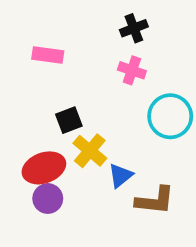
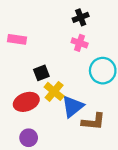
pink rectangle: (48, 55) -> (17, 39), moved
blue triangle: (120, 176) -> (73, 106), size x1.5
purple circle: (48, 199) -> (29, 138), moved

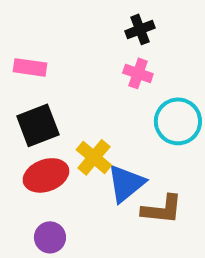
black square: (41, 73) -> (38, 125), moved, size x1.5

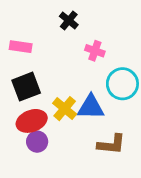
black cross: (140, 29) -> (69, 20), moved, turned -30
blue triangle: (126, 183) -> (91, 107), moved, turned 40
purple circle: (50, 237) -> (37, 142), moved

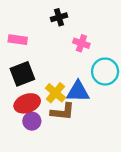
black cross: (69, 20) -> (59, 17), turned 35
brown L-shape: (111, 144) -> (63, 112), moved

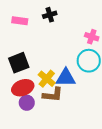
pink rectangle: (18, 40) -> (20, 21), moved
pink cross: (81, 43) -> (92, 37), moved

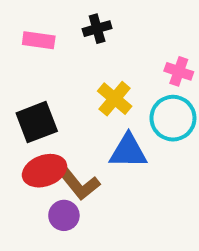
yellow cross: (47, 79) -> (115, 99), moved
brown L-shape: (53, 95) -> (80, 184), moved, turned 45
purple circle: (27, 103) -> (64, 215), moved

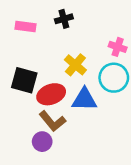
black square: (37, 122) -> (24, 80), turned 36
red ellipse: (44, 171) -> (51, 94), moved

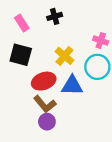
pink rectangle: (26, 26) -> (22, 23), turned 49
black square: (24, 80) -> (21, 55), moved
purple circle: (42, 142) -> (47, 122), moved

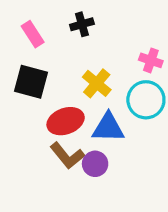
purple circle: (47, 122) -> (95, 164), moved

